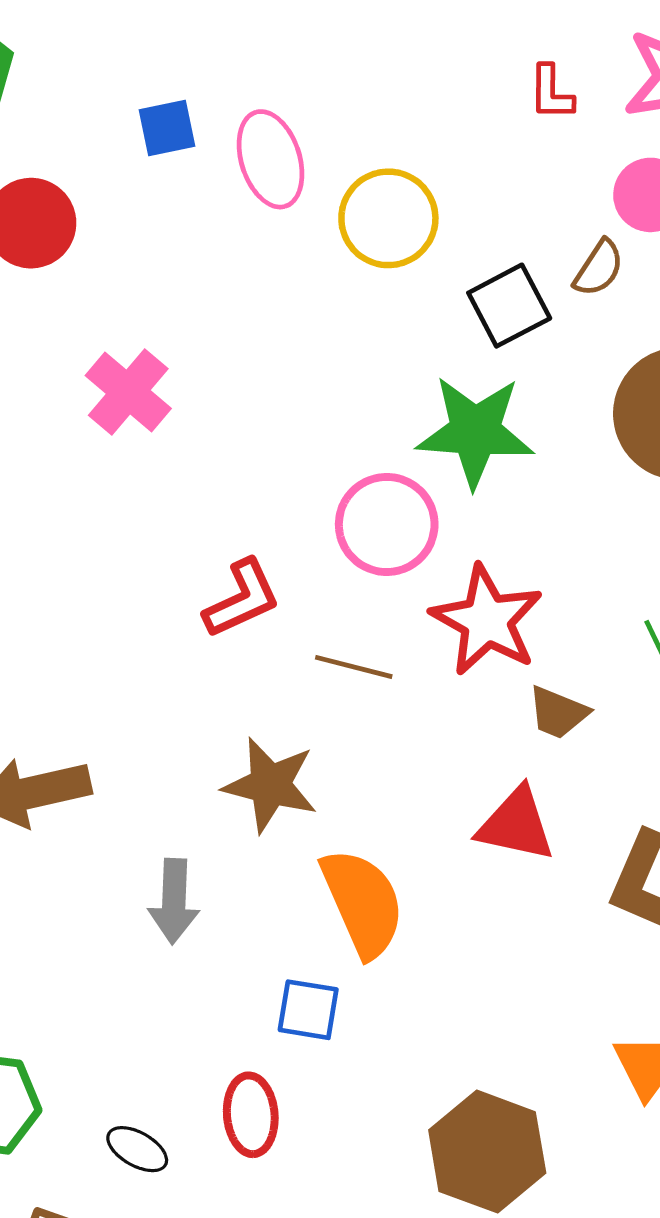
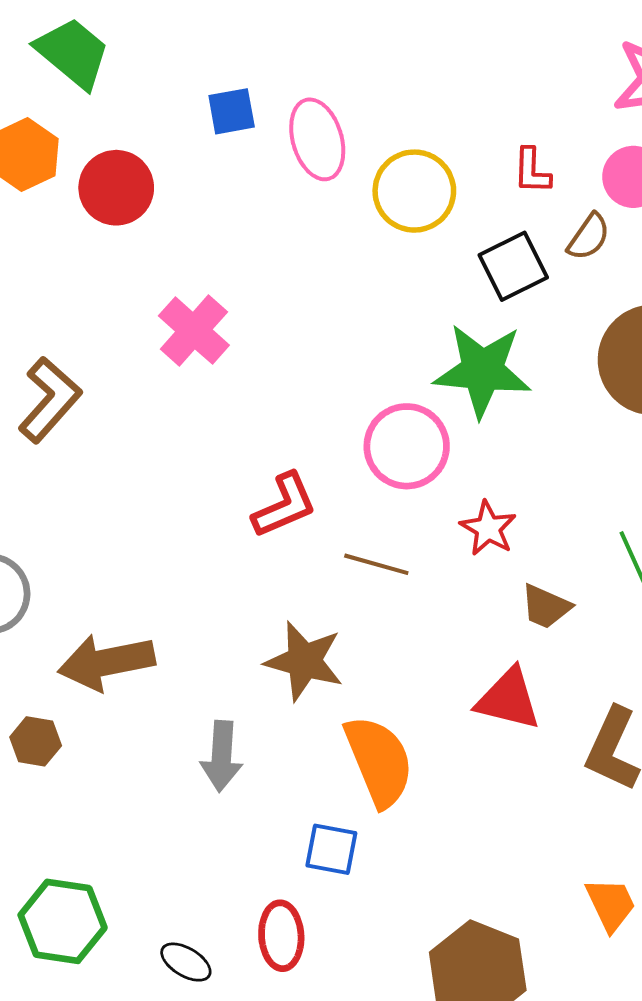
red L-shape: (551, 93) -> (532, 171), moved
red star: (487, 620) -> (488, 528), size x0.6

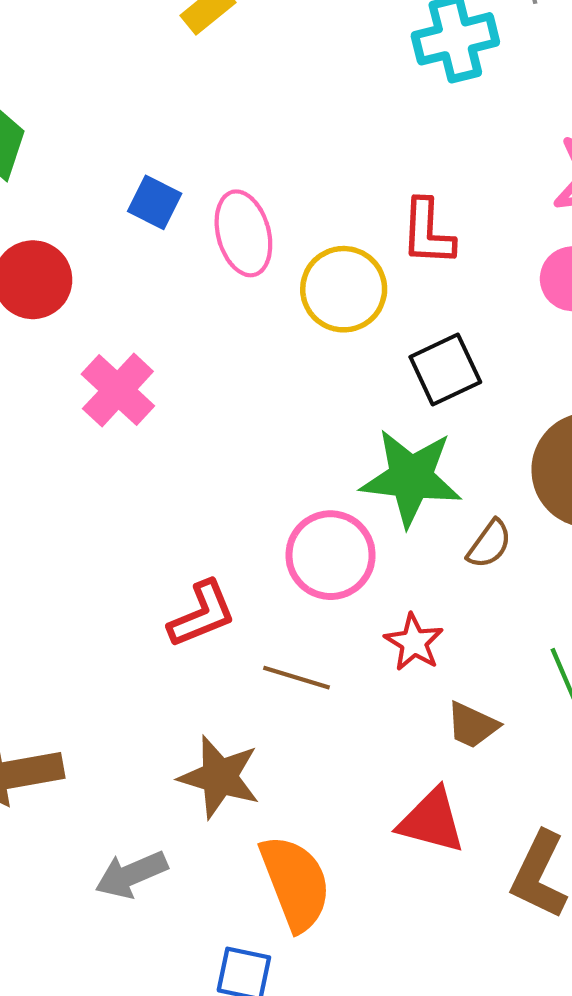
blue square: (232, 111) -> (155, 202), turned 36
red L-shape: (532, 171) -> (428, 232), moved, size x1.4
brown semicircle: (589, 237) -> (489, 544), moved
pink cross: (194, 331) -> (118, 390), moved
gray arrow: (221, 756) -> (131, 875), turned 62

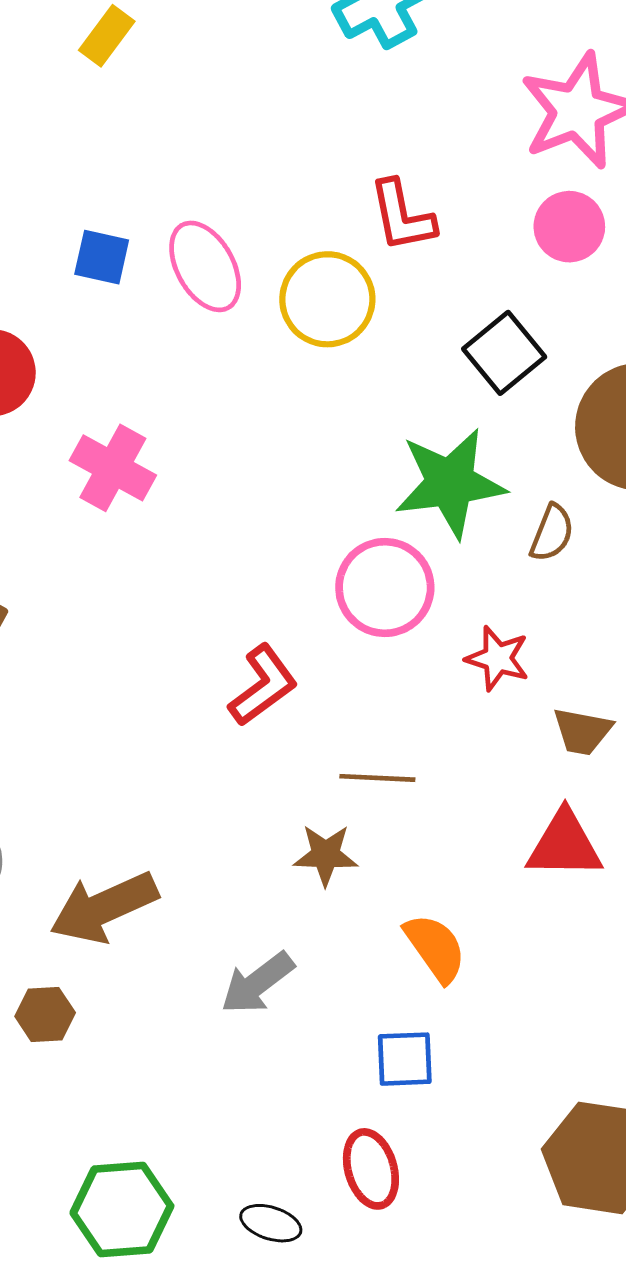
black square: (445, 370) -> (504, 353), moved
brown line: (297, 678) -> (377, 778), moved
brown star: (219, 777) -> (326, 855), size x0.7
orange semicircle: (295, 883) -> (435, 948), size x0.7

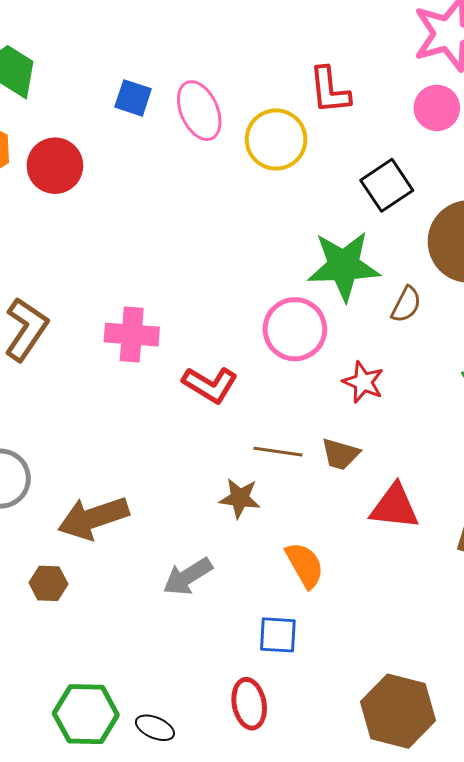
pink cross: (113, 468) -> (132, 335), moved, turned -30
red L-shape: (263, 685) -> (210, 385), turned 62
brown trapezoid: (582, 731) -> (340, 454), moved
black ellipse: (271, 1223) -> (155, 728), moved

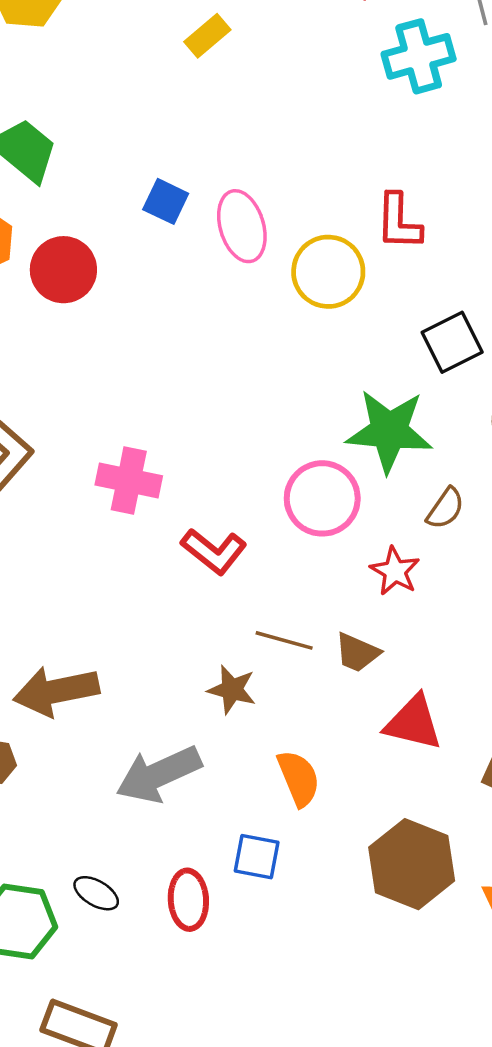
brown semicircle: (406, 305) -> (445, 508), moved
gray arrow: (188, 576) -> (159, 774), size x1.4
red ellipse: (249, 704) -> (188, 900), moved
brown hexagon: (398, 711) -> (412, 864), moved
black ellipse: (155, 728) -> (96, 893), moved

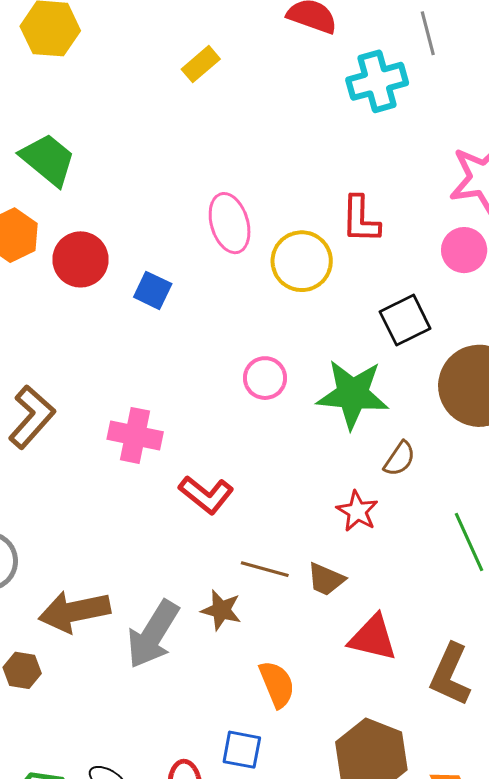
blue square: (166, 201) -> (153, 290), moved
pink circle: (322, 498) -> (265, 378), moved, size x0.7
gray arrow: (159, 774) -> (153, 634), moved, turned -34

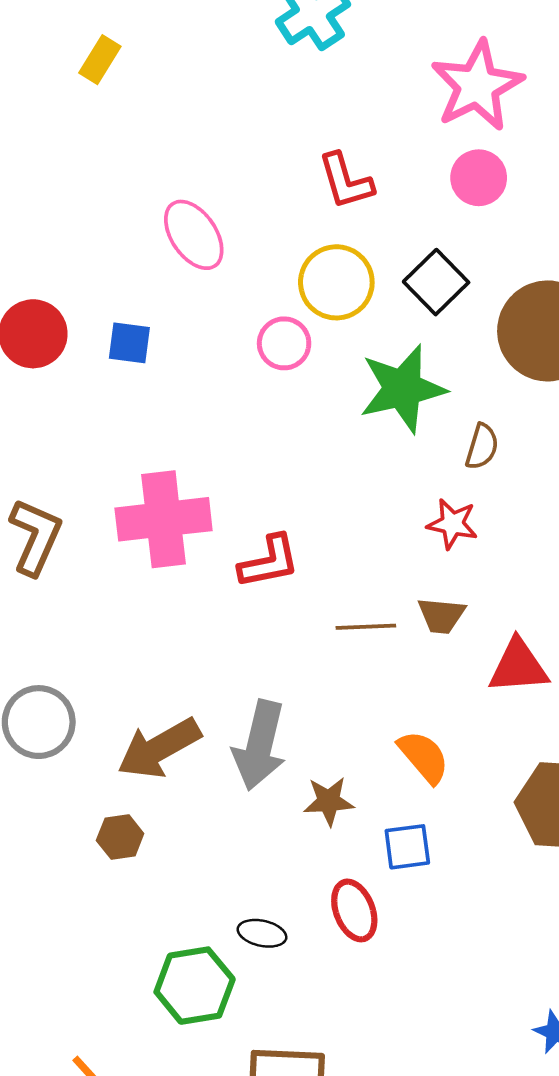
yellow circle: (302, 261) -> (336, 282), moved
pink circle: (265, 378) -> (284, 343), moved
pink cross: (135, 435) -> (164, 519), size x1.4
red L-shape: (206, 495) -> (269, 562), turned -32
brown star: (221, 610) -> (329, 801), moved

